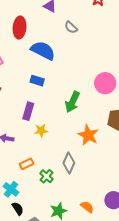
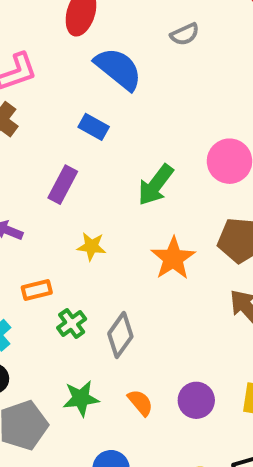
gray semicircle: (71, 27) -> (185, 34), turned -80
yellow star: (41, 131) -> (91, 246), moved
gray diamond: (69, 163) -> (120, 335), moved

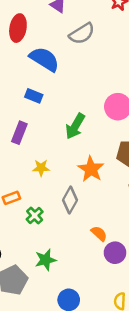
gray semicircle: (185, 34) -> (82, 34), size x1.5
gray diamond: (120, 335) -> (70, 200), moved
orange semicircle: (140, 403) -> (99, 234), moved

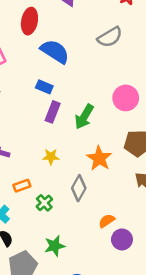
gray semicircle: (82, 34) -> (110, 37), moved
purple rectangle: (19, 133) -> (53, 112), moved
orange semicircle: (99, 234) -> (107, 221), turned -77

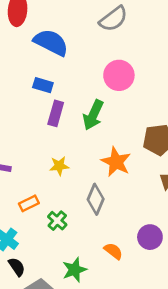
pink circle: (126, 98) -> (119, 75), moved
orange semicircle: (107, 221) -> (113, 251), moved, turned 77
purple circle: (122, 239) -> (150, 237), moved

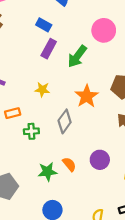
green cross: (57, 221) -> (31, 131), turned 32
green star: (75, 270) -> (47, 172), moved

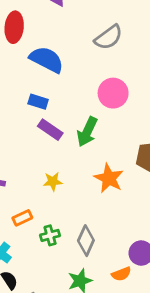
purple rectangle: (49, 49) -> (50, 130), turned -72
gray diamond: (65, 121) -> (86, 241), moved
orange semicircle: (69, 164) -> (121, 274), moved, turned 120

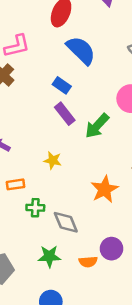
orange star: (109, 178) -> (105, 189), moved
gray diamond: (86, 241) -> (66, 222), turned -64

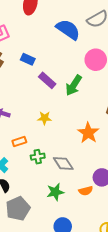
blue semicircle: (81, 50) -> (68, 30), moved
blue rectangle: (62, 85) -> (28, 59), moved

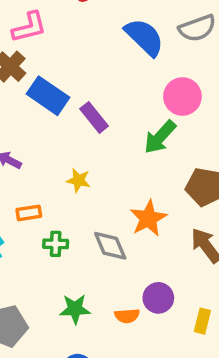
blue rectangle: (28, 59) -> (48, 96), moved, size x1.6
green arrow: (74, 85) -> (160, 137), moved
gray diamond: (63, 164) -> (110, 246), moved

